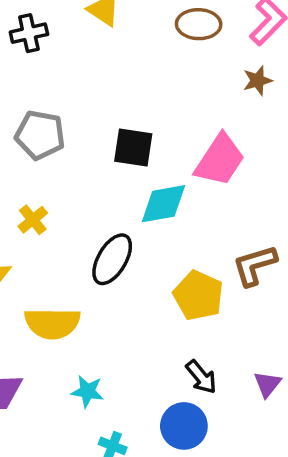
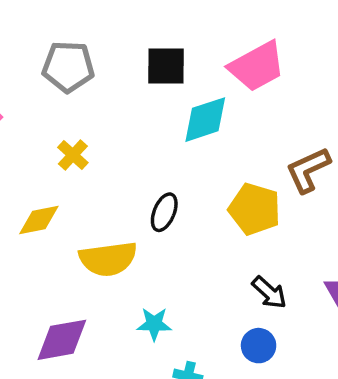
pink trapezoid: (220, 160) -> (257, 66), turned 36
black ellipse: (112, 259) -> (164, 212), moved, size x0.7
blue circle: (184, 426) -> (259, 346), size x0.7

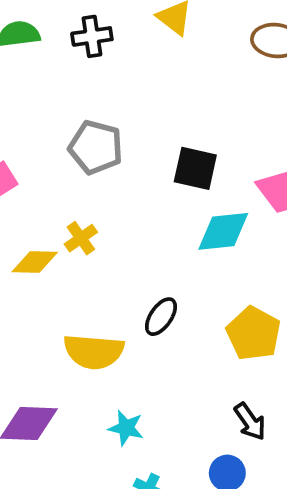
yellow diamond: (39, 220) -> (35, 262), moved

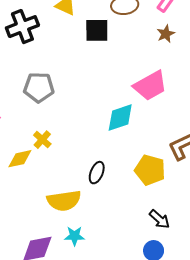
black cross: (92, 36) -> (22, 27), size x1.4
black square: (195, 168) -> (97, 30), moved
cyan star: (126, 428) -> (74, 236), moved

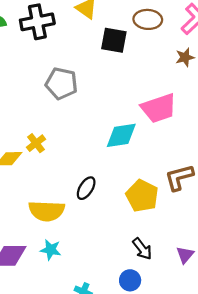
gray pentagon: (39, 87) -> (61, 83), moved

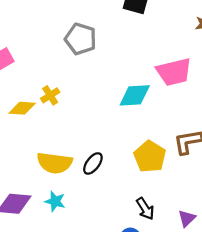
black ellipse: (86, 188) -> (93, 163), moved

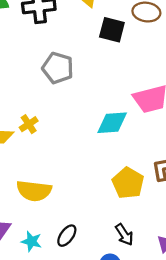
black ellipse: (93, 163) -> (67, 236), moved
cyan star: (55, 201) -> (32, 241), moved

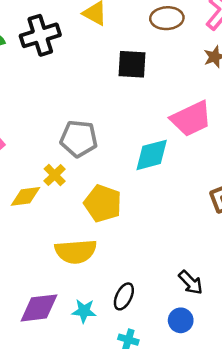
black square: (112, 30) -> (132, 64), moved
gray pentagon: (58, 68) -> (79, 139), moved
yellow pentagon: (128, 183) -> (103, 203), moved

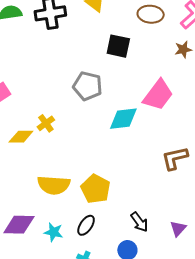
pink trapezoid: (191, 119) -> (158, 95), turned -36
gray pentagon: (79, 139) -> (88, 86), moved
yellow pentagon: (103, 203) -> (96, 189), moved

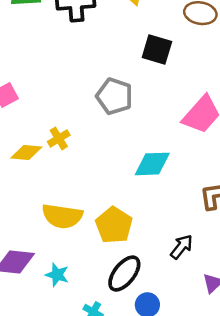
cyan diamond: (123, 119) -> (152, 164), moved
black arrow: (139, 222) -> (181, 247), moved, turned -110
black ellipse: (86, 225) -> (124, 274), moved, size x1.4

